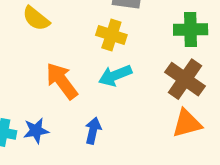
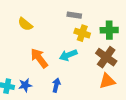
yellow cross: (111, 35) -> (82, 33), moved

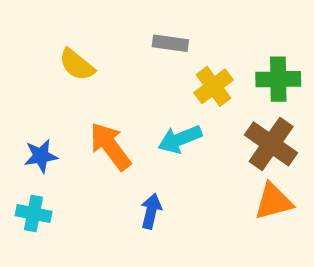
gray rectangle: (74, 15) -> (170, 43), moved
yellow cross: (82, 33) -> (213, 86), turned 35
blue star: (25, 85) -> (41, 156), moved

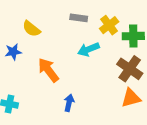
yellow cross: (213, 86) -> (109, 25), moved
cyan arrow: (180, 139) -> (88, 49), moved
blue star: (41, 156) -> (13, 52), moved

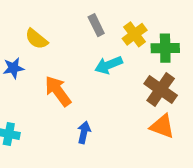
gray rectangle: (79, 18) -> (96, 25), turned 56
orange triangle: (131, 98) -> (162, 126), turned 35

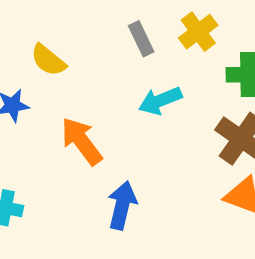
yellow cross: (135, 34) -> (198, 32), moved
blue arrow: (84, 132) -> (122, 205), size x1.4

